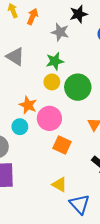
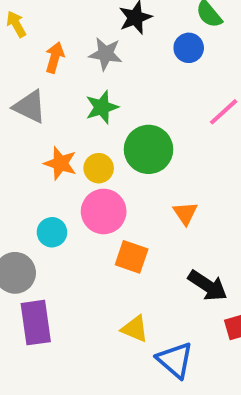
orange arrow: (32, 16) -> (55, 57), moved
yellow circle: (52, 82) -> (99, 168), moved
orange star: (28, 105) -> (60, 163), moved

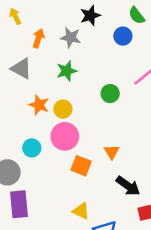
green circle: (149, 149) -> (110, 94), moved, size x0.6
orange triangle: (185, 213) -> (112, 152), moved

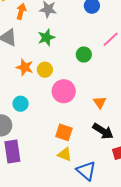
pink circle: (65, 136) -> (64, 91), moved
orange triangle: (112, 152) -> (100, 102), moved
orange square: (81, 166) -> (64, 132), moved

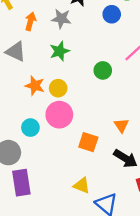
pink circle: (64, 91) -> (59, 115), moved
orange square: (64, 132) -> (88, 142), moved

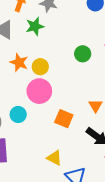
green star: (60, 51) -> (35, 26), moved
cyan circle: (30, 128) -> (18, 115), moved

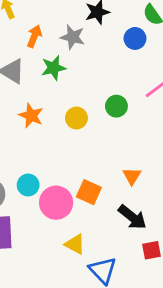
yellow circle: (40, 67) -> (76, 118), moved
pink circle: (39, 91) -> (56, 203), moved

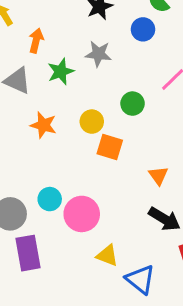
gray star: (73, 37) -> (98, 54), moved
orange square: (89, 192) -> (110, 147), moved

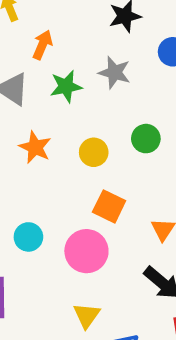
orange square: (110, 147) -> (109, 206), moved
pink circle: (82, 214) -> (86, 251), moved
yellow triangle: (107, 255) -> (87, 315), turned 35

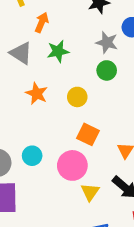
gray star: (115, 73) -> (107, 42), moved
green circle: (146, 139) -> (107, 70), moved
yellow triangle: (87, 315) -> (90, 192), moved

